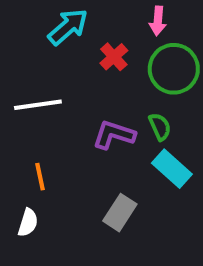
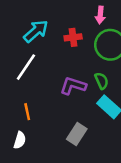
cyan arrow: (68, 27) -> (36, 31), moved
red cross: (114, 57) -> (73, 37), turned 35
white line: (38, 105) -> (26, 67), turned -48

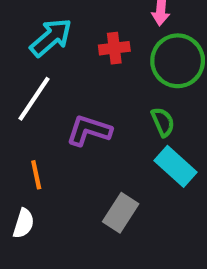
purple L-shape: (73, 86) -> (89, 130), moved

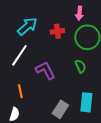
purple L-shape: (89, 130) -> (45, 70), turned 45
cyan rectangle: (176, 166) -> (86, 102), moved, turned 54

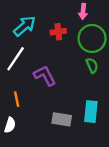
green semicircle: (80, 66) -> (92, 65), moved
gray rectangle: (60, 109) -> (62, 119), turned 66

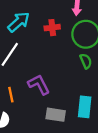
purple L-shape: (45, 76) -> (39, 85), moved

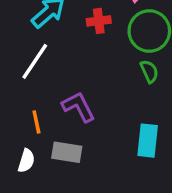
gray rectangle: (56, 115) -> (67, 152), moved

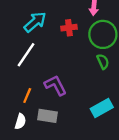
orange line: (36, 122) -> (27, 95), turned 35
cyan rectangle: (148, 141) -> (102, 108), turned 55

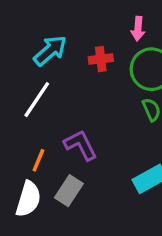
gray rectangle: (47, 116) -> (69, 191), turned -66
white semicircle: (20, 121) -> (28, 199), size x1.5

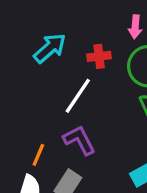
white line: (37, 100) -> (78, 96), moved

